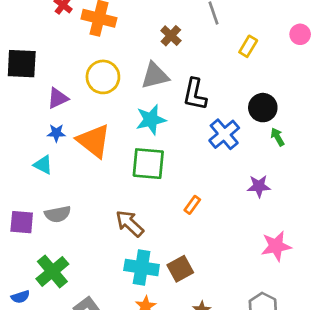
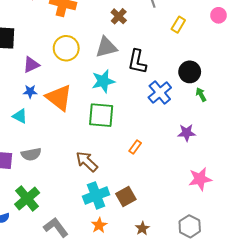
cyan cross: (142, 267) -> (96, 195), turned -30

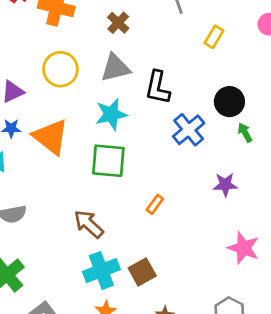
brown cross: (119, 16) -> (118, 23), moved
pink star: (200, 179) -> (244, 248), turned 30

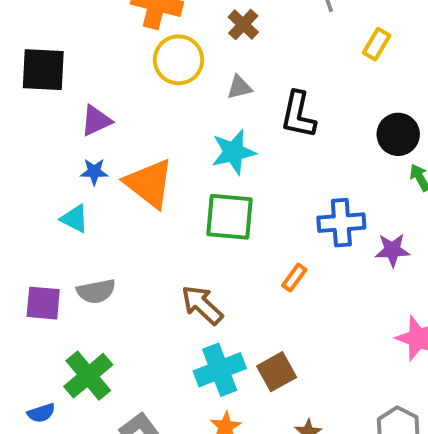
gray triangle: (115, 68) -> (239, 87), size x0.6
yellow circle: (61, 69) -> (179, 60), moved
blue cross: (189, 130) -> (341, 223), moved, turned 36

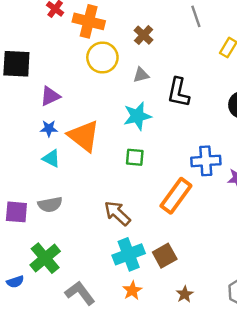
green square: (230, 217) -> (135, 157), size x0.6
cyan triangle: (75, 219) -> (51, 158), moved
orange rectangle: (294, 278) -> (176, 196), size x2.0

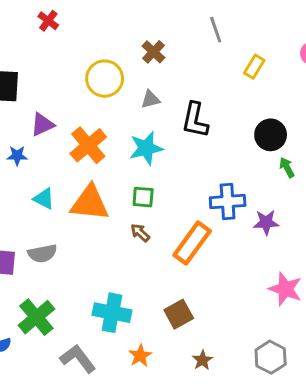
orange cross: (89, 21) -> (88, 145), moved, turned 36
blue star: (49, 129) -> (17, 156), moved
orange triangle: (84, 136) -> (90, 203), moved, turned -32
brown arrow: (117, 213) -> (140, 233), moved, size x0.6
cyan cross: (129, 254) -> (112, 313), moved, turned 32

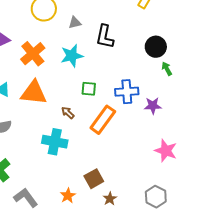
green square: (143, 197) -> (89, 89), moved
cyan cross: (112, 313) -> (55, 142), moved
brown square: (179, 314) -> (94, 179), moved

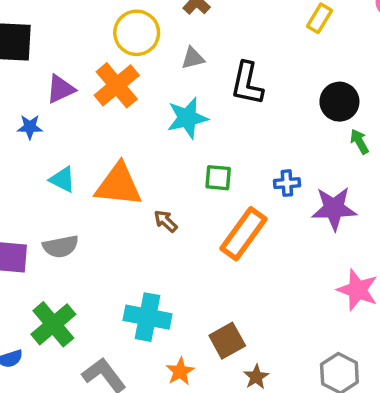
orange cross: (33, 54) -> (117, 85), moved
blue cross: (127, 92) -> (287, 183), size x0.6
purple star: (153, 106) -> (334, 208), size x1.4
brown arrow: (68, 113) -> (166, 221), moved
cyan cross: (55, 142) -> (148, 317), moved

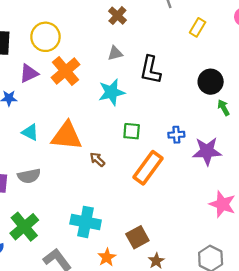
yellow circle: (137, 33) -> (45, 37), moved

